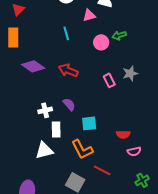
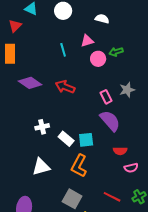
pink triangle: (89, 15) -> (87, 41), moved
purple semicircle: (69, 104) -> (110, 121), moved, size x1.6
white rectangle: (56, 129) -> (66, 139), moved, turned -49
orange L-shape: (82, 149) -> (79, 166), turned 55
red line: (102, 170) -> (112, 197), moved

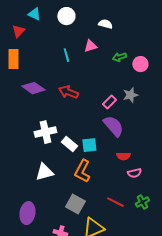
pink circle: (98, 59) -> (140, 64), moved
pink rectangle: (106, 97) -> (109, 102), turned 72
white cross: (42, 127) -> (45, 132), size x1.5

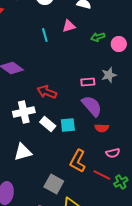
red arrow: (68, 92) -> (47, 92), moved
pink rectangle: (109, 102) -> (88, 82), turned 40
red semicircle: (123, 156) -> (102, 128), moved
orange L-shape: (82, 171) -> (78, 161), moved
red line: (115, 202) -> (102, 175), moved

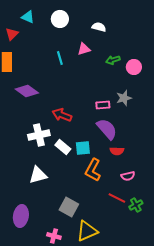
orange L-shape: (78, 161) -> (93, 170), moved

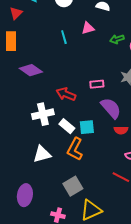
pink rectangle: (103, 105) -> (97, 84), moved
orange L-shape: (93, 170) -> (75, 149), moved
gray square: (69, 207) -> (73, 186), turned 30

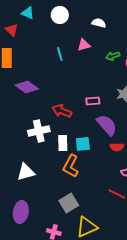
red triangle: (16, 13) -> (12, 30), turned -32
white rectangle: (67, 126) -> (63, 143), turned 49
white triangle: (42, 154) -> (26, 172), moved

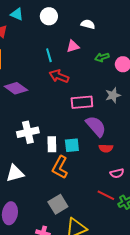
pink rectangle: (93, 101) -> (82, 102), size x1.5
red arrow: (62, 111) -> (59, 76), moved

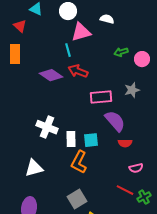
pink triangle: (73, 46) -> (81, 32), moved, size x1.5
purple diamond: (16, 88) -> (51, 75), moved
white cross: (28, 132) -> (47, 127), turned 35

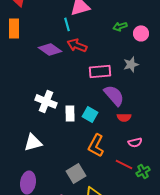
cyan square: (91, 140) -> (90, 114), turned 35
orange L-shape: (79, 162) -> (96, 145), moved

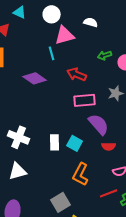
red arrow: (77, 45) -> (77, 74), moved
white cross: (46, 101) -> (19, 137), moved
red line: (124, 164) -> (109, 193), turned -48

